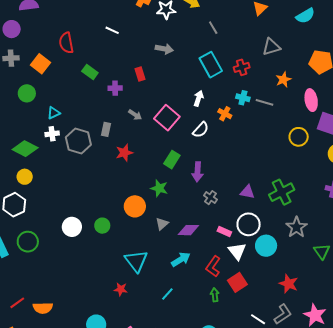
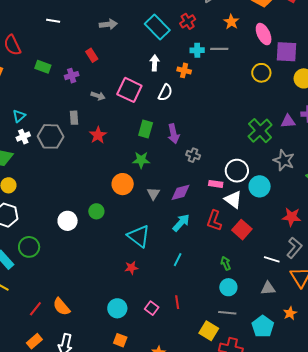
purple triangle: (247, 192) -> (288, 121), moved
green arrow: (215, 295) -> (226, 263), moved
orange semicircle: (43, 308) -> (61, 307), turned 66

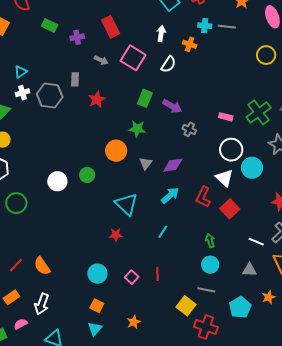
red rectangle: (92, 55) -> (111, 27), moved, size x1.5
purple arrow: (174, 134) -> (172, 106), turned -54
pink rectangle: (216, 184) -> (226, 117), moved

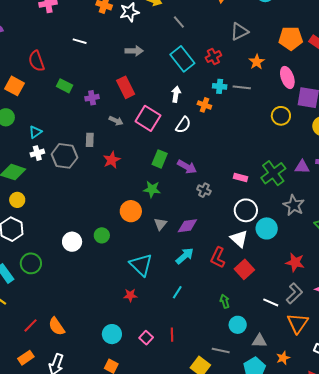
cyan circle: (210, 265) -> (238, 325), moved
gray triangle: (249, 270) -> (259, 341), moved

